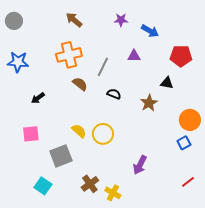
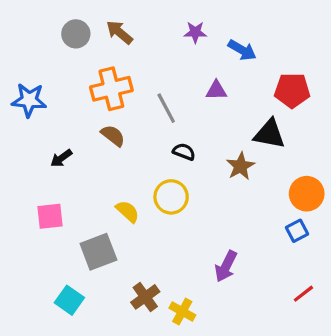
gray circle: (14, 21) -> (76, 34), moved
gray line: (103, 67) -> (166, 108), turned -54
black triangle: (167, 83) -> (270, 134), size x1.5
brown semicircle: (80, 84) -> (113, 136), moved
yellow circle: (103, 134) -> (171, 197), moved

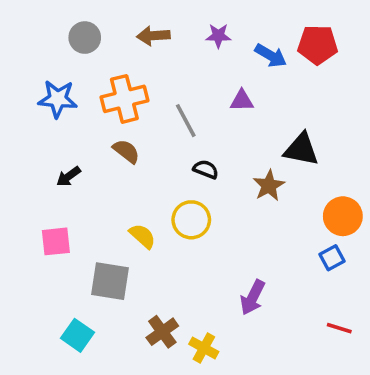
brown arrow: (119, 32) -> (153, 36), moved, turned -44
red pentagon: (292, 90) -> (318, 45), moved
blue star: (29, 100) -> (58, 99), moved
gray square: (98, 252) -> (110, 281), turned 30
red line: (303, 294) -> (339, 328), turned 55

